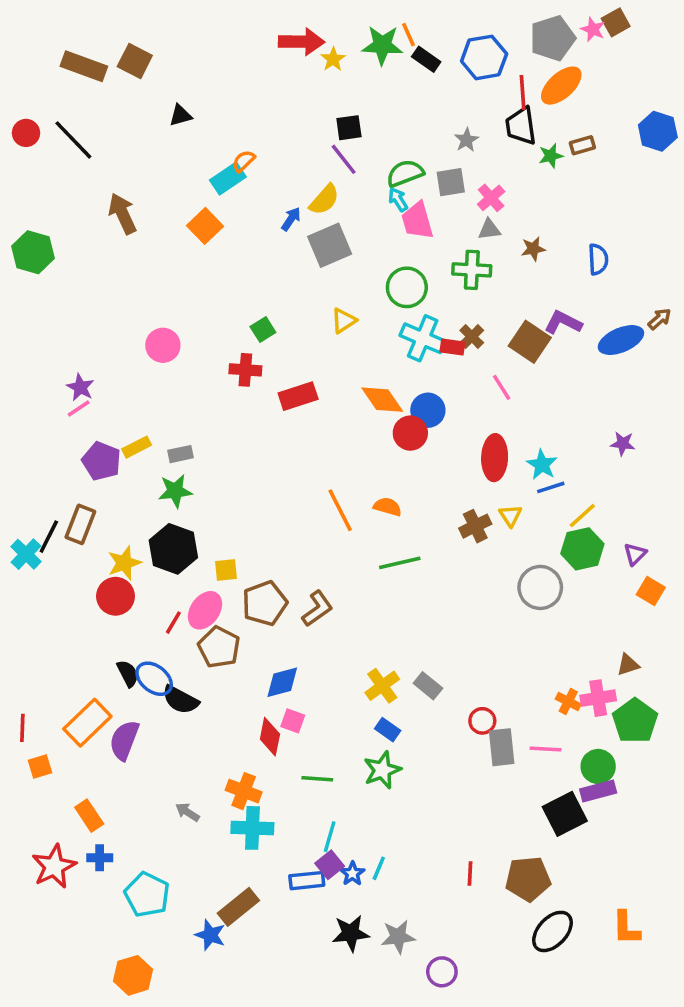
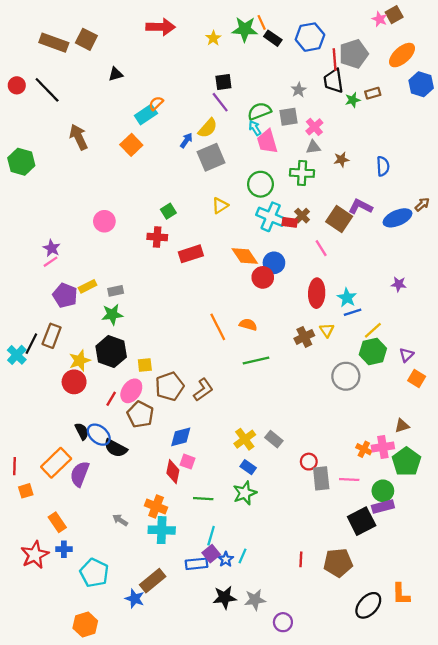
gray pentagon: (552, 38) -> (354, 54), moved
red arrow: (302, 42) -> (161, 27), moved
orange ellipse: (561, 86) -> (402, 55), moved
black ellipse: (552, 931) -> (368, 605), moved

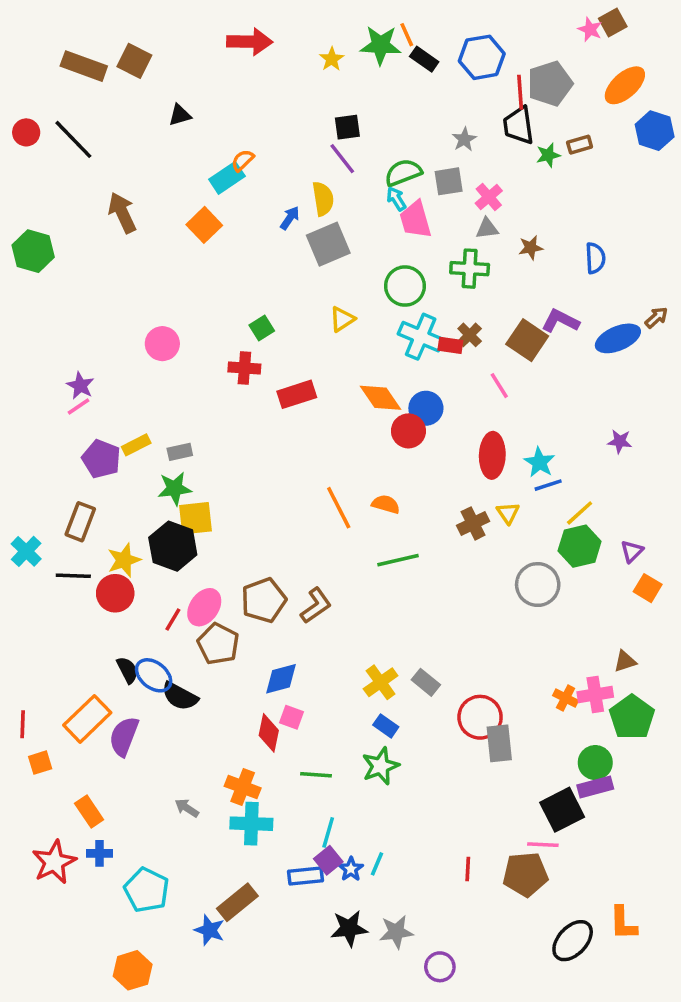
yellow semicircle: (208, 128) -> (323, 199), turned -50
black line: (31, 344) -> (73, 576), moved, turned 65
yellow square: (145, 365) -> (196, 518), moved, size x1.5
red circle: (309, 462) -> (480, 717), size x1.6
pink line: (349, 480) -> (543, 845), moved

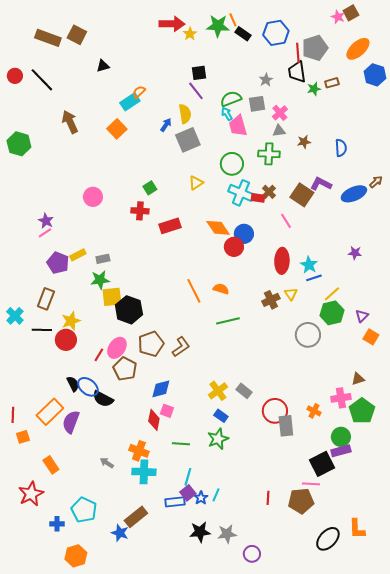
red arrow: (250, 42) -> (172, 24), moved
black hexagon: (173, 546) -> (129, 310), moved
orange cross: (566, 698) -> (314, 411), moved
blue cross: (100, 853) -> (57, 524), moved

